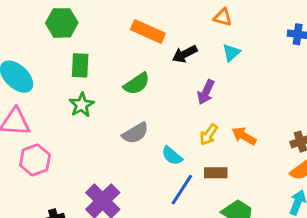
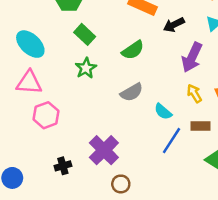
green rectangle: (80, 65) -> (85, 34), turned -50
purple arrow: (206, 92) -> (192, 57), size x1.4
yellow arrow: (209, 135) -> (194, 93), turned 114

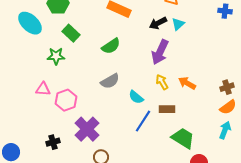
black arrow: (174, 25) -> (158, 23), moved
cyan ellipse: (30, 44) -> (30, 23), moved
green star: (86, 68) -> (56, 56), moved, turned 30
pink triangle: (29, 83) -> (43, 89), moved, size x0.7
pink hexagon: (46, 115) -> (66, 100), moved

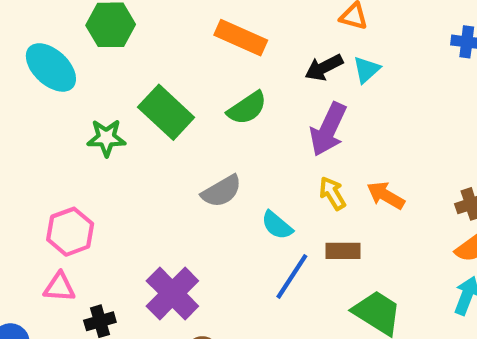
green rectangle: (71, 33) -> (166, 112), moved, size x1.4
green semicircle: (111, 46) -> (247, 108), moved
pink triangle: (43, 89) -> (59, 287), moved
pink hexagon: (66, 100) -> (70, 232), moved

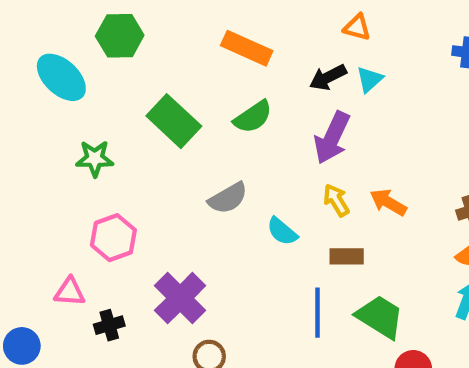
green star: (106, 138) -> (95, 159), moved
pink hexagon: (70, 232) -> (113, 238), moved
blue line: (292, 276) -> (317, 313), moved, turned -33

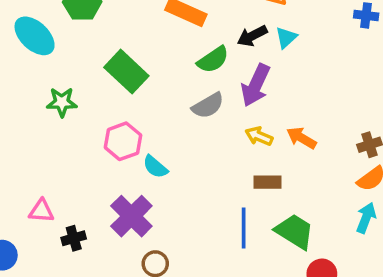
green semicircle: (253, 117) -> (213, 60), moved
gray semicircle: (228, 198) -> (208, 106), moved
yellow arrow: (336, 200) -> (259, 136), turned -36
cyan semicircle: (282, 231) -> (155, 167), moved
pink hexagon: (113, 238) -> (123, 141), moved

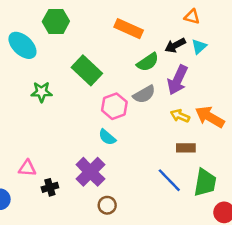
orange arrow: (301, 138) -> (210, 117), size x1.4
pink hexagon: (123, 141) -> (114, 106), moved
blue line: (244, 228) -> (169, 180), turned -44
green trapezoid: (295, 231) -> (205, 183), turned 68

